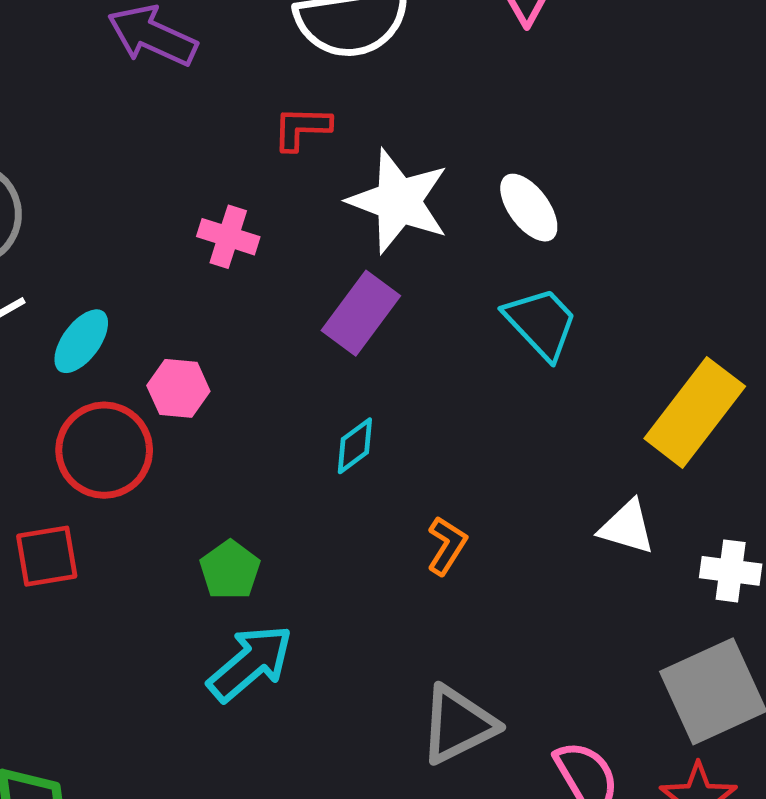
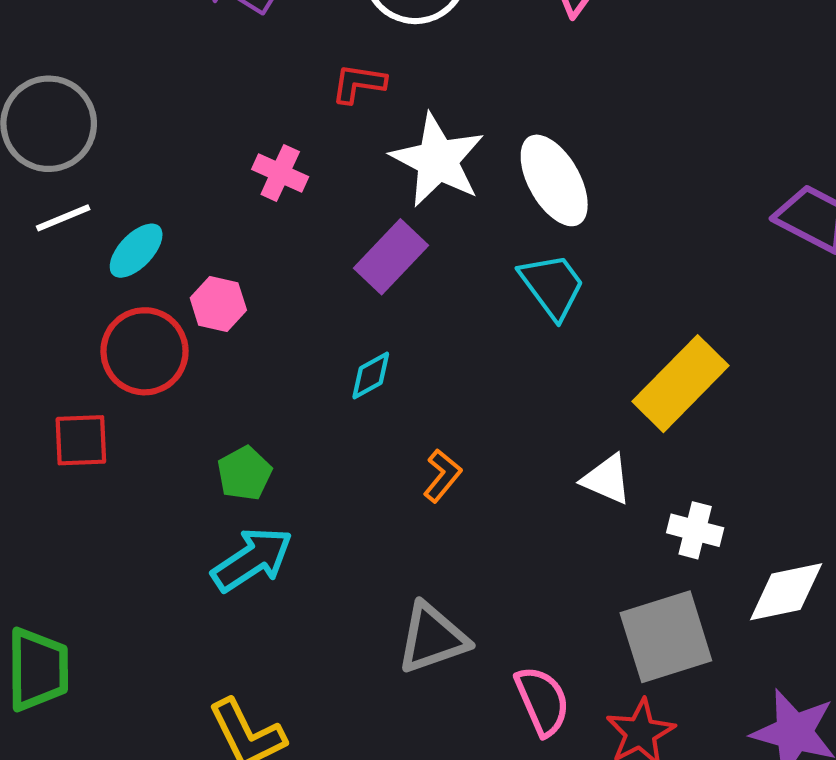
white ellipse: (529, 208) -> (554, 180), size x1.4

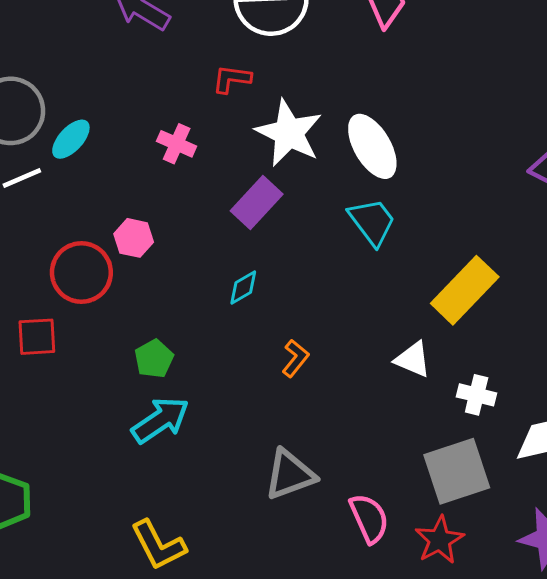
cyan ellipse: (136, 251) -> (71, 139), moved

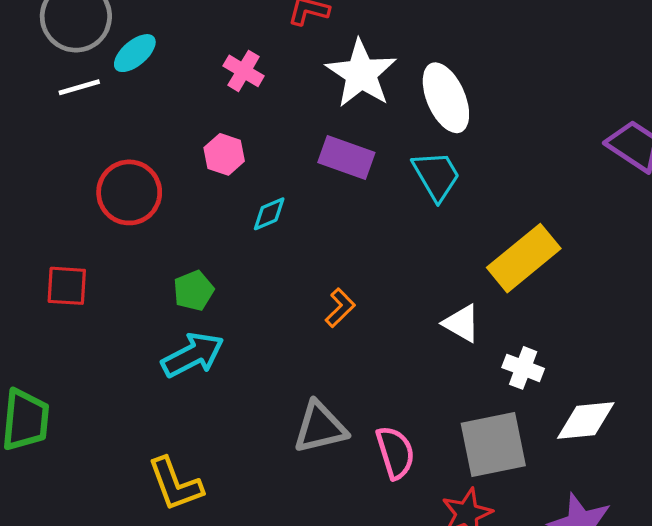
purple rectangle: (257, 203) -> (346, 157), moved, turned 60
pink hexagon: (134, 238) -> (224, 154), moved
cyan diamond: (243, 288) -> (269, 214), moved
red square: (37, 337) -> (67, 286), moved
pink semicircle: (369, 518) -> (395, 452), moved

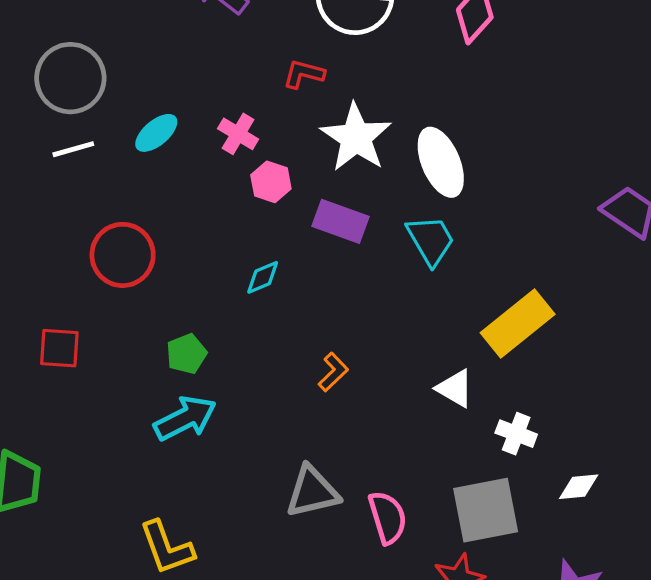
cyan ellipse: (135, 53) -> (156, 133), moved
pink hexagon: (224, 154) -> (271, 182), moved
white diamond: (586, 421) -> (579, 487), size x0.7

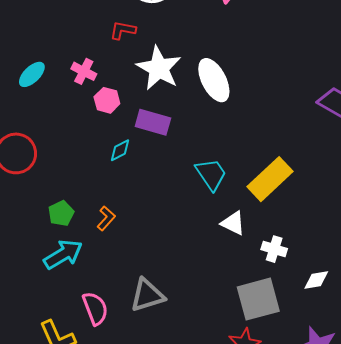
cyan trapezoid: (431, 240) -> (211, 174), moved
cyan diamond: (263, 277) -> (120, 150), moved
orange L-shape: (333, 372) -> (106, 218), moved
pink semicircle: (388, 517) -> (95, 308), moved

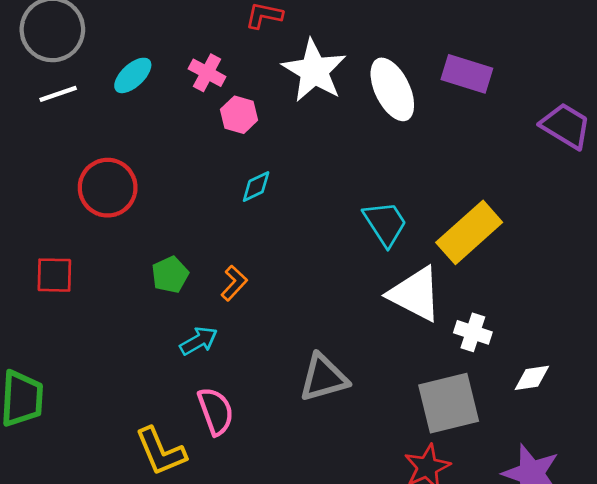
purple rectangle: (153, 122) -> (467, 74), moved
white triangle: (233, 223) -> (415, 294), size x1.6
cyan arrow: (63, 254) -> (199, 341), moved, size x0.7
gray triangle: (147, 295) -> (323, 378), moved

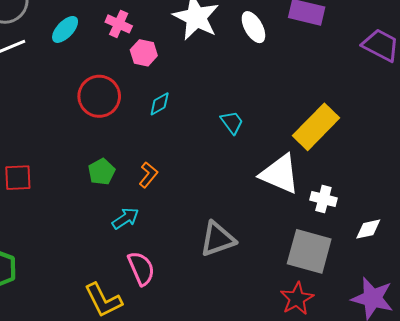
white ellipse: (392, 89) -> (253, 27), size x0.7
red circle: (108, 188) -> (99, 96), moved
cyan trapezoid: (385, 223) -> (232, 122), moved, size x0.7
gray square: (449, 403) -> (309, 251), turned 33

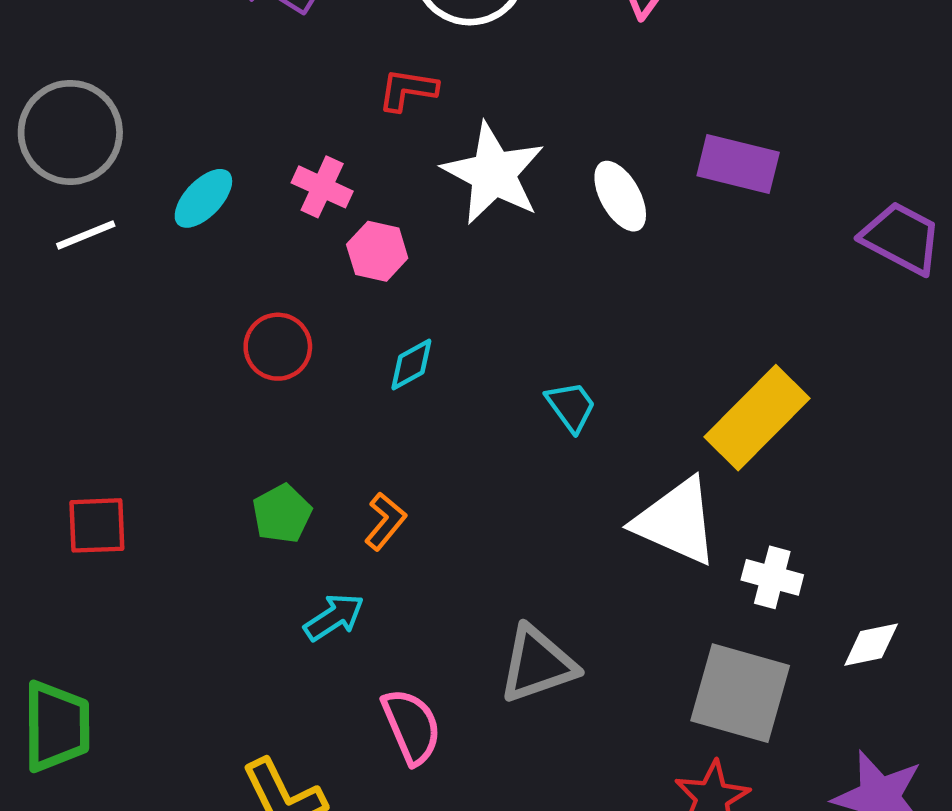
red circle: (99, 96) -> (278, 347), size x0.7
pink semicircle: (141, 268) -> (412, 726), moved

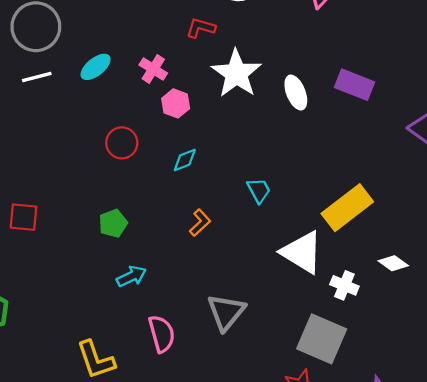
orange L-shape: (385, 521) -> (200, 223), moved
white diamond: (871, 645) -> (393, 263), moved, turned 40
gray triangle: (537, 664) -> (226, 312), turned -39

